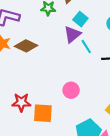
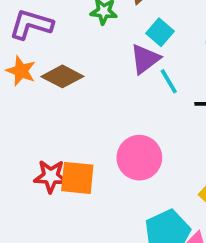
pink circle: (71, 90) -> (139, 158), size x1.5
orange square: (43, 113) -> (77, 178), moved

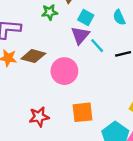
pink circle: (139, 158) -> (64, 71), moved
orange square: (77, 178) -> (82, 112), moved

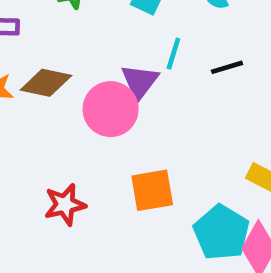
purple triangle: (80, 35) -> (140, 82), moved
cyan line: (97, 46) -> (173, 54), turned 63

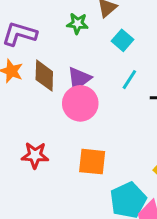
purple triangle: (140, 82) -> (79, 79), moved
brown diamond: (46, 83) -> (44, 76), turned 64

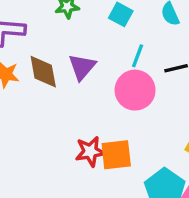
pink circle: (80, 103) -> (135, 90), moved
red star: (35, 155) -> (90, 152), moved

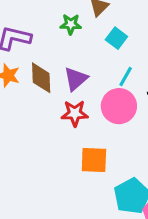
red star: (90, 152) -> (75, 113), moved

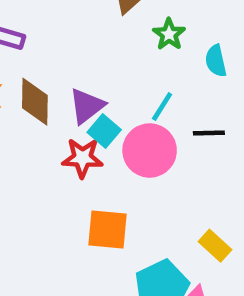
green star: (71, 24) -> (169, 34), moved, turned 30
cyan square: (116, 38) -> (104, 131), moved

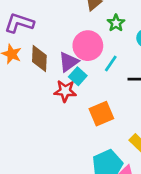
pink circle: (150, 151) -> (88, 46), moved
orange square: (107, 230) -> (101, 114), moved, turned -30

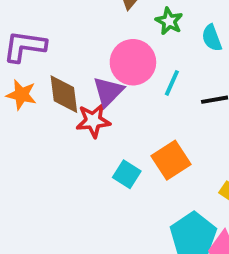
cyan square: (78, 76) -> (127, 174), moved
red star: (65, 91) -> (93, 121), moved

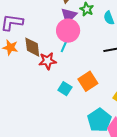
cyan line: (172, 83) -> (64, 46), moved
purple triangle: (108, 92) -> (69, 16), moved

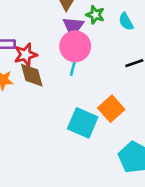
red star: (48, 61) -> (26, 55), moved
cyan square: (65, 89) -> (83, 123), size x1.6

